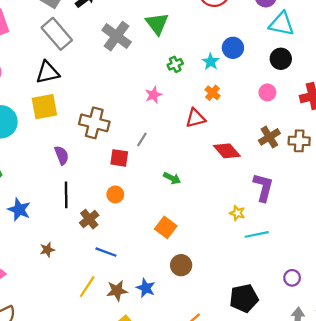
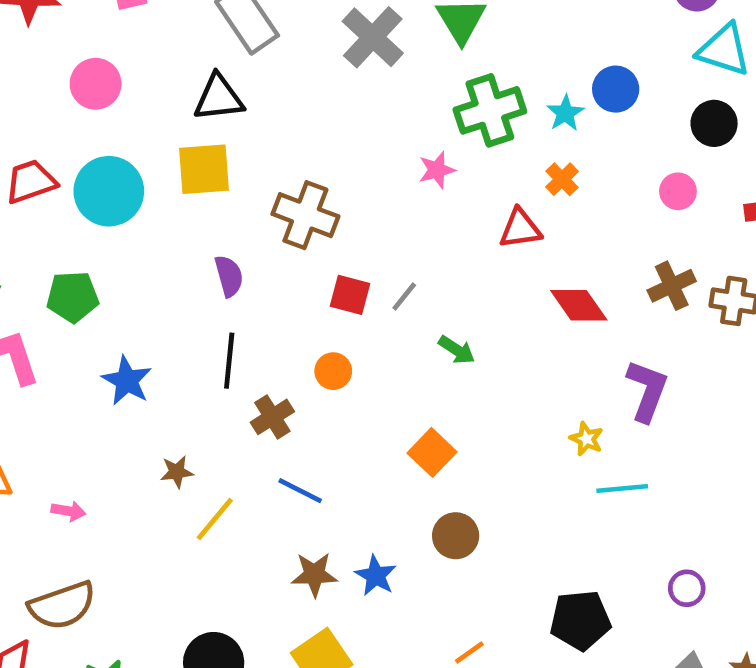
green cross: (175, 64) -> (490, 110), size x2.0
gray line: (142, 139) -> (404, 296), moved
yellow line: (87, 287) -> (215, 519), moved

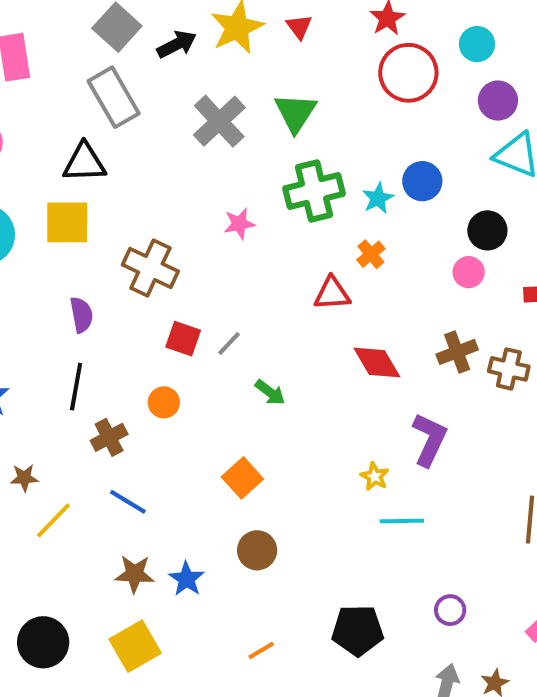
black circle: (714, 123) -> (487, 230), moved
pink star: (437, 170) -> (239, 224), moved

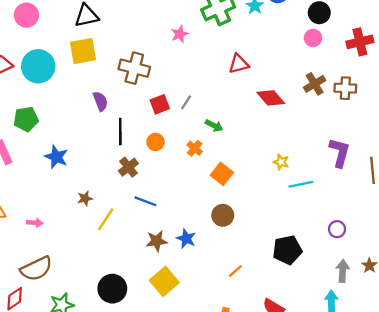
orange cross: (371, 254) -> (195, 148), moved
red square: (183, 339) -> (160, 104), turned -30
black line: (76, 387) -> (120, 131), moved
purple L-shape: (429, 440) -> (340, 153), moved
orange square: (242, 478) -> (222, 174), moved

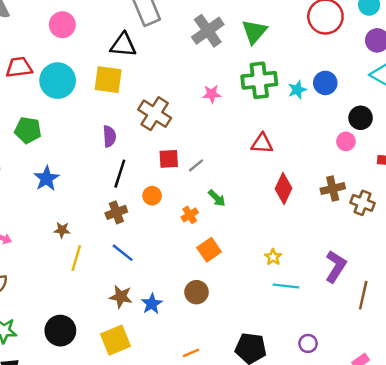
red diamond: (271, 98) -> (283, 188), turned 48
yellow line: (106, 219) -> (76, 258), turned -35

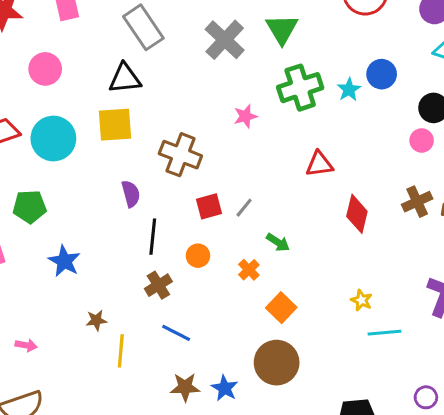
brown circle: (196, 292) -> (277, 363), size x1.5

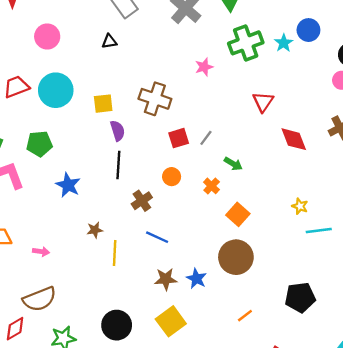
black triangle: (125, 78) -> (109, 41), size x0.6
yellow square: (115, 125) -> (103, 104), moved, size x0.7
red triangle: (319, 164) -> (263, 102), turned -45
red diamond: (357, 214) -> (294, 139), turned -32
black line: (153, 237) -> (118, 165), moved

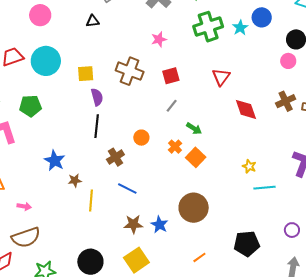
pink star: (204, 67) -> (159, 39), moved
red square: (179, 138) -> (171, 76), moved
blue star: (68, 185) -> (55, 161), moved
orange square: (238, 214) -> (196, 157), moved
pink arrow: (41, 252) -> (24, 206), moved

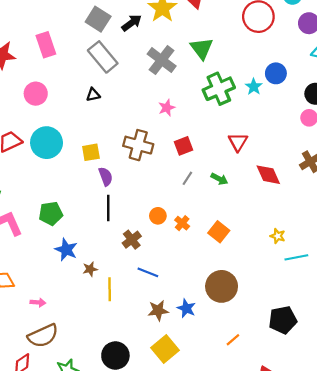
green pentagon: (30, 106) -> (51, 213), moved
green arrow: (194, 128) -> (219, 179), moved
orange cross: (175, 147) -> (182, 223), moved

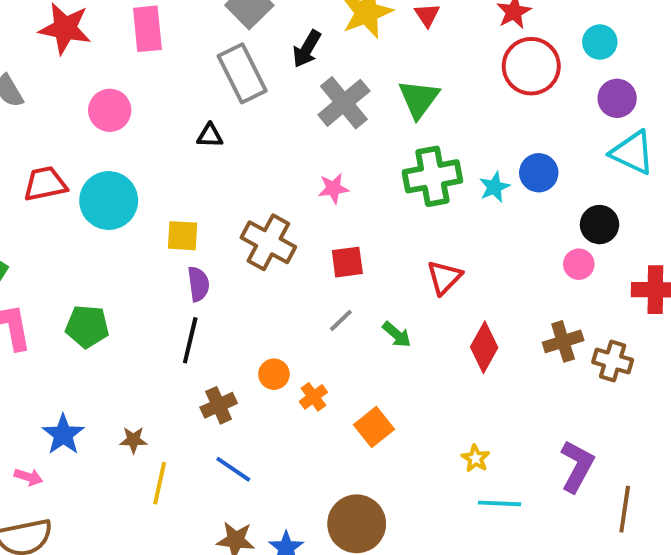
black arrow: (132, 23) -> (307, 49), moved, turned 144
red diamond: (268, 175) -> (484, 347), turned 40
blue star: (66, 250) -> (63, 435), moved

